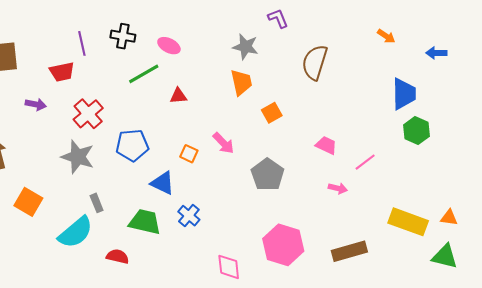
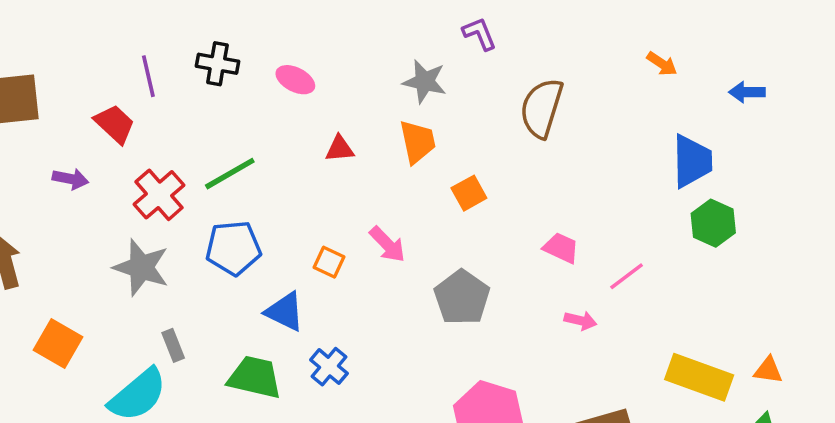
red trapezoid: (62, 72) -> (115, 124), turned -125
green line: (144, 74) -> (230, 174), moved
red triangle: (178, 96) -> (340, 149), moved

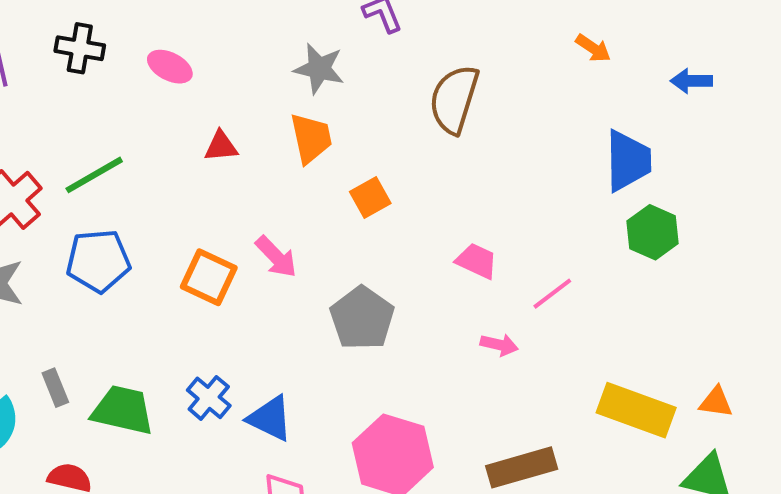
orange square: (329, 262) -> (209, 277), size x1.5
blue triangle: (285, 312) -> (270, 418), moved
gray rectangle: (173, 345) -> (55, 388), moved

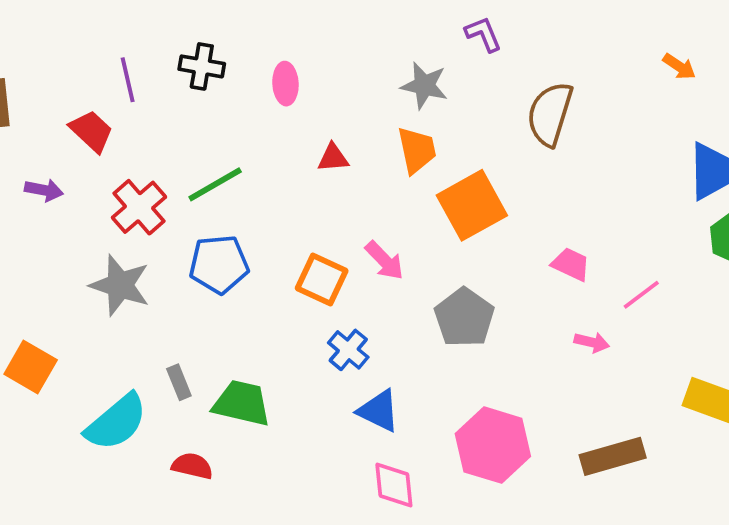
pink ellipse: (170, 67) -> (285, 84), turned 60
orange square: (370, 197) -> (472, 205), size x1.8
blue cross: (209, 398) -> (348, 350), moved

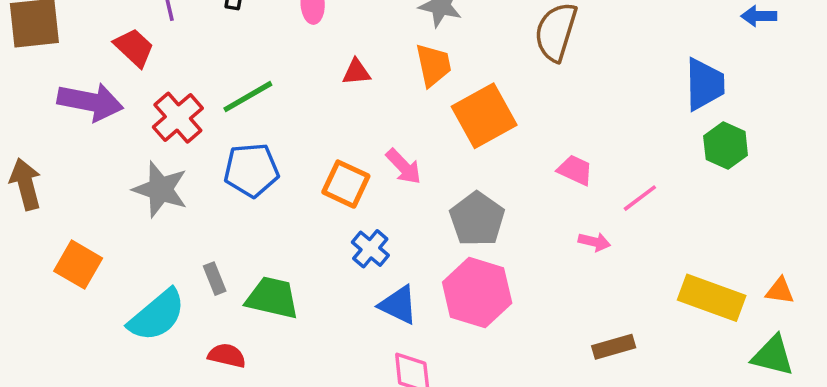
purple arrow: (44, 190) -> (90, 102), size x1.8
pink hexagon: (493, 445) -> (477, 293), moved
brown rectangle: (613, 456) -> (614, 347), size x0.7

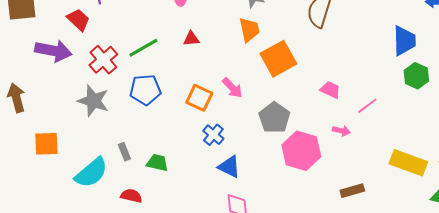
red triangle: (356, 72) -> (191, 39), moved
orange square: (78, 265) -> (46, 144), turned -32
pink hexagon: (477, 293) -> (301, 151), moved
green trapezoid: (272, 298) -> (157, 163), size x0.7

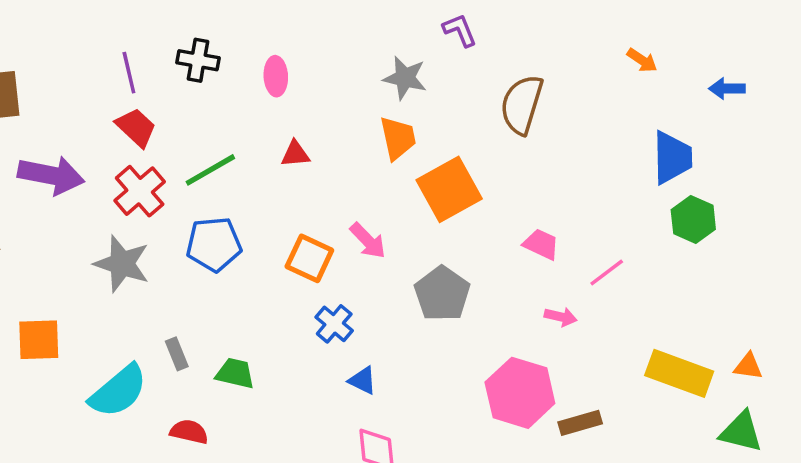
red trapezoid: (78, 20) -> (136, 127), moved
pink hexagon: (301, 151) -> (520, 393), moved
blue triangle: (229, 167) -> (362, 380), size x0.7

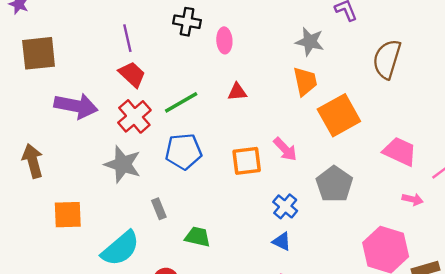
black cross: (198, 60) -> (187, 22), moved
pink trapezoid: (541, 244) -> (400, 151), size x1.4
orange square: (309, 258) -> (247, 161), turned -32
blue cross: (334, 324) -> (285, 206), moved
gray rectangle: (177, 354) -> (159, 209), moved

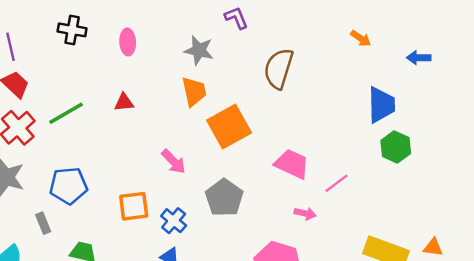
pink ellipse: (224, 40) -> (128, 42), moved
blue pentagon: (183, 151) -> (68, 186), moved
orange square: (247, 161) -> (134, 206), moved

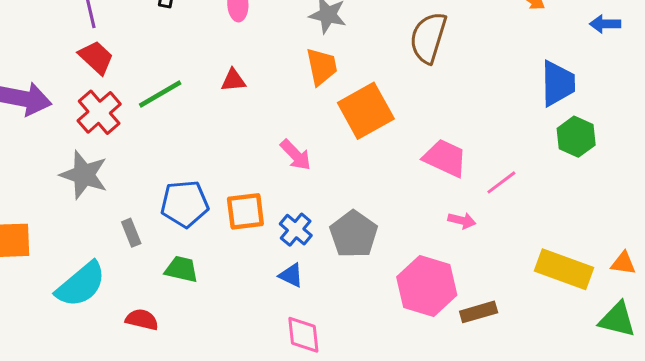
blue pentagon: (68, 186) -> (184, 204), moved
gray pentagon: (224, 198) -> (354, 234), moved

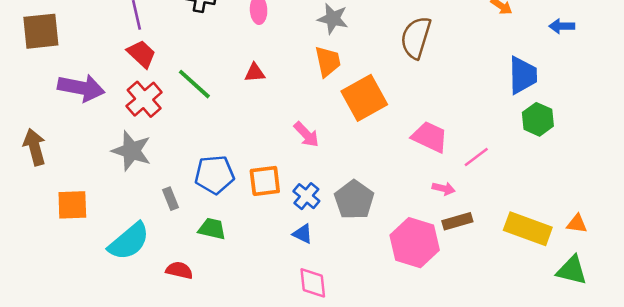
green line: (160, 94) -> (194, 84), turned 72
brown rectangle: (479, 312) -> (457, 221), moved

